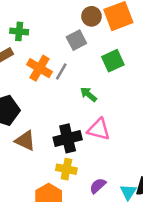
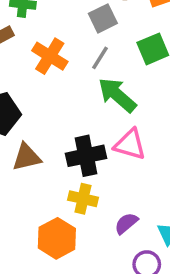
gray line: (61, 72) -> (100, 58), moved
green arrow: (88, 94) -> (117, 95), size x1.6
brown triangle: (25, 141) -> (27, 157), turned -40

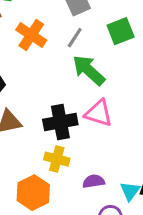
purple semicircle: (126, 223) -> (94, 181), turned 30

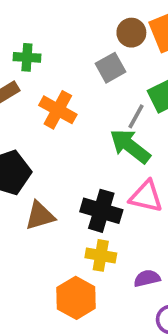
gray line: (75, 38) -> (136, 116), moved
black cross: (60, 122) -> (101, 211), turned 32

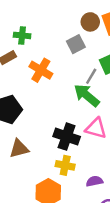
brown triangle: (40, 216) -> (19, 149), moved

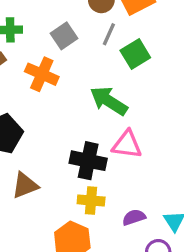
gray square: (76, 44) -> (64, 36), moved
gray line: (91, 76) -> (109, 34), moved

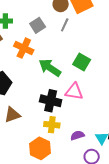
green square: (135, 54) -> (82, 62), moved, turned -30
green arrow: (109, 101) -> (50, 68), moved

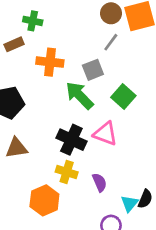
gray square: (38, 25) -> (93, 70), moved
orange cross: (24, 48) -> (50, 62), turned -30
purple semicircle: (77, 135) -> (100, 182), moved, turned 72

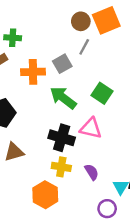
gray square: (93, 70) -> (62, 64), moved

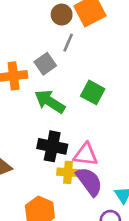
pink triangle: (91, 128) -> (86, 154), moved
yellow cross: (61, 167) -> (68, 172), moved
purple semicircle: (92, 172) -> (89, 181), size x1.6

